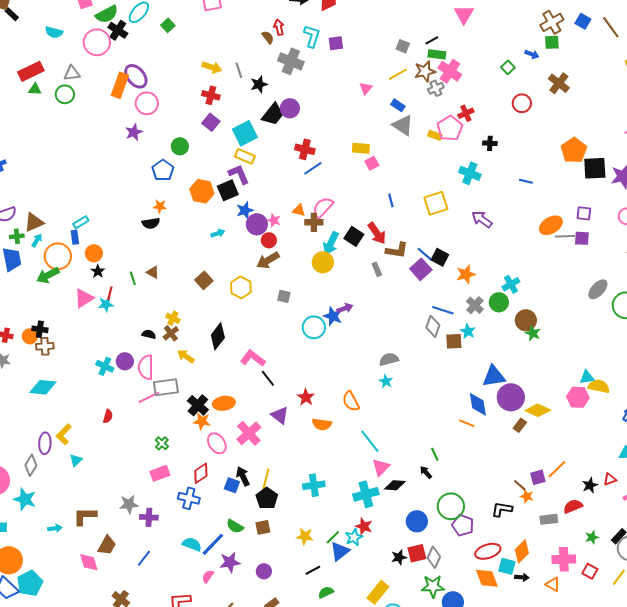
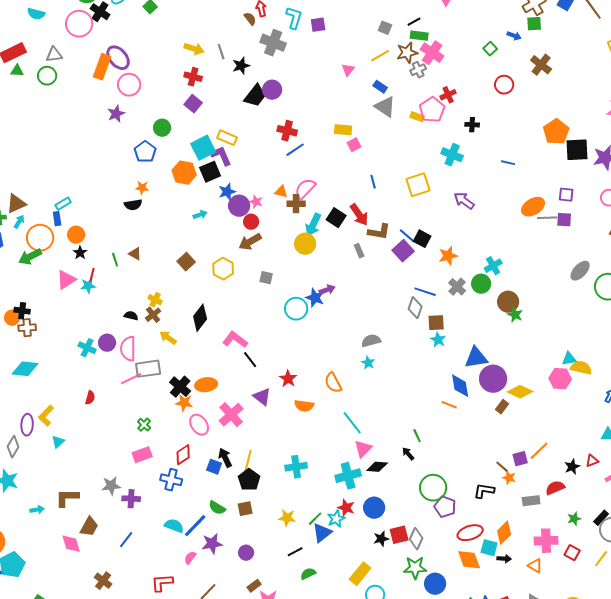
cyan square: (245, 133) -> (203, 148), moved
cyan star: (468, 331) -> (438, 340), moved
blue circle: (417, 521) -> (374, 508), moved

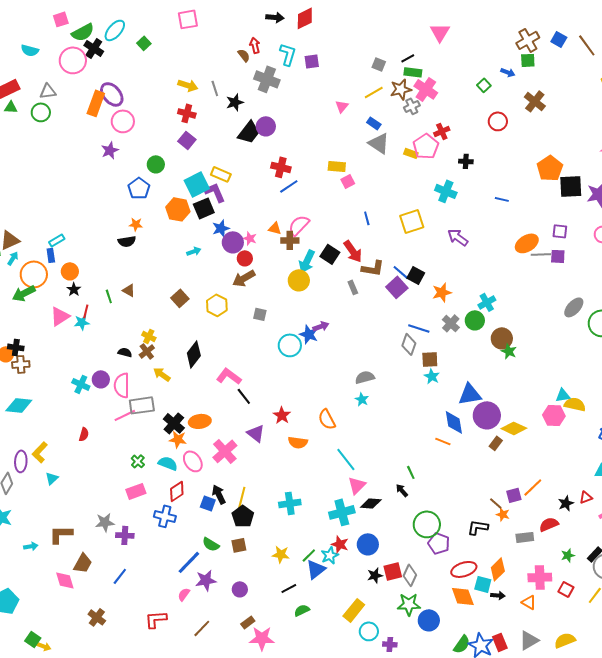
cyan semicircle: (174, 526) -> (168, 463), moved

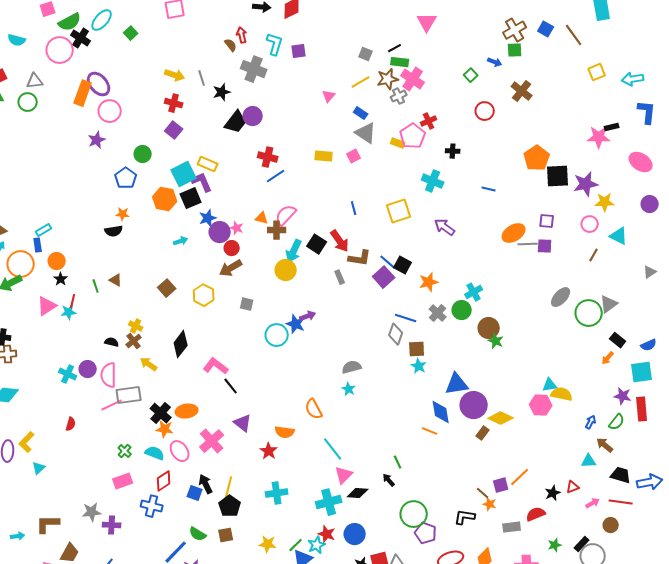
pink square: (348, 181) -> (354, 156), moved
red star: (282, 415) -> (269, 451), moved

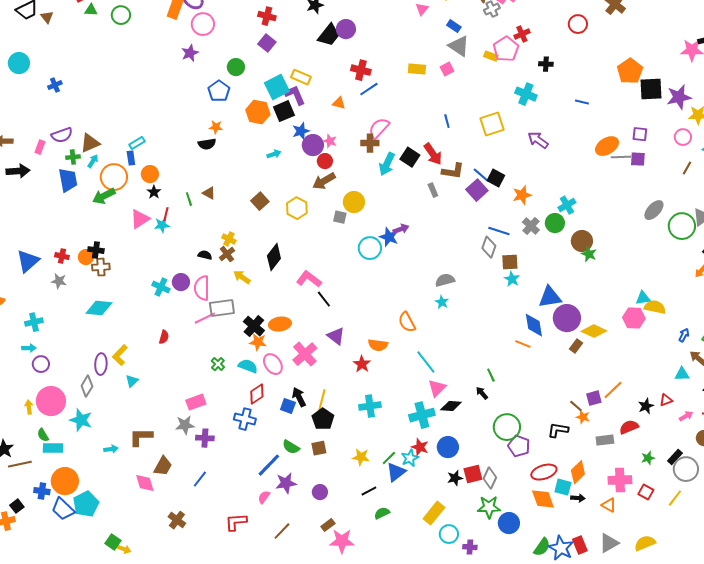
orange triangle: (262, 218) -> (339, 103), moved
yellow circle: (286, 270) -> (354, 202), moved
pink rectangle: (123, 481) -> (196, 402), moved

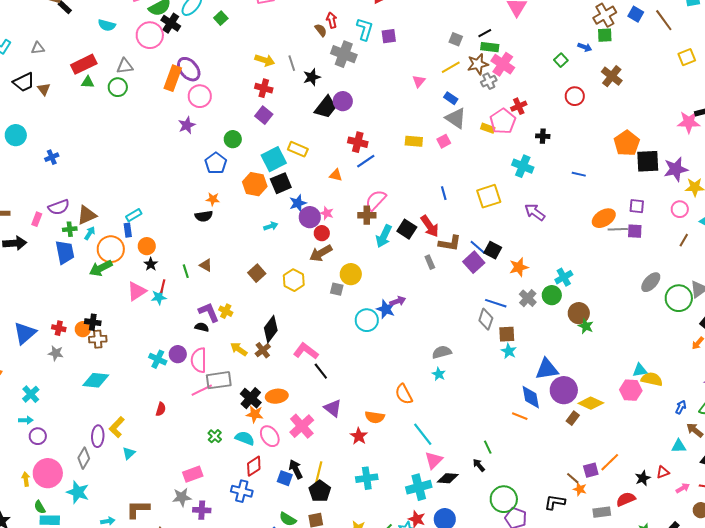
purple L-shape: (295, 95) -> (209, 312), moved
brown cross: (227, 254) -> (263, 350), moved
cyan cross: (34, 322) -> (31, 394), turned -30

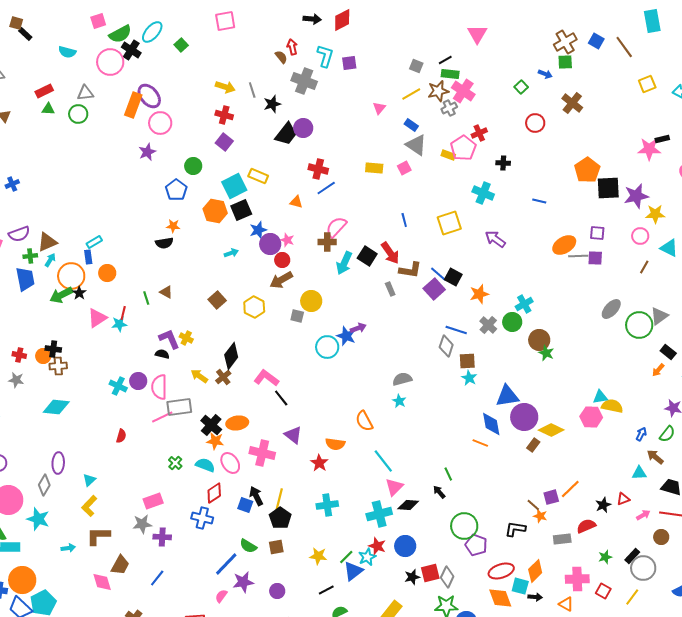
red rectangle: (84, 64) -> (44, 91), size x0.7
black star: (151, 264) -> (79, 293), moved
pink cross: (302, 426) -> (262, 453), turned -35
yellow L-shape: (117, 427) -> (89, 506), moved

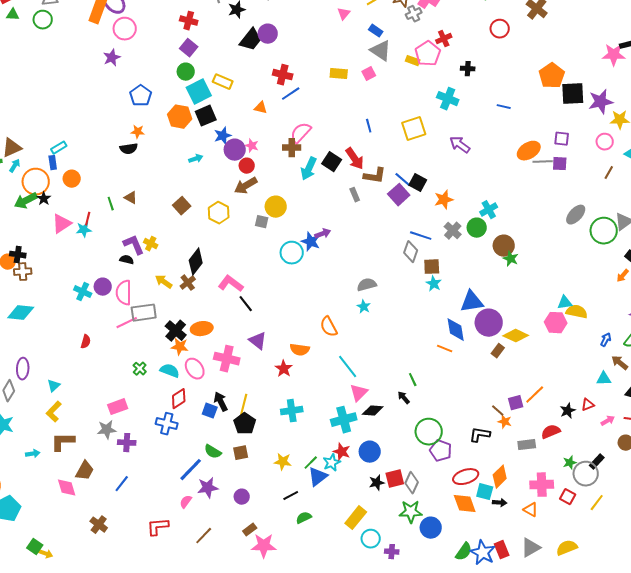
green circle: (193, 166) -> (186, 72), moved
gray circle: (643, 568) -> (586, 474), moved

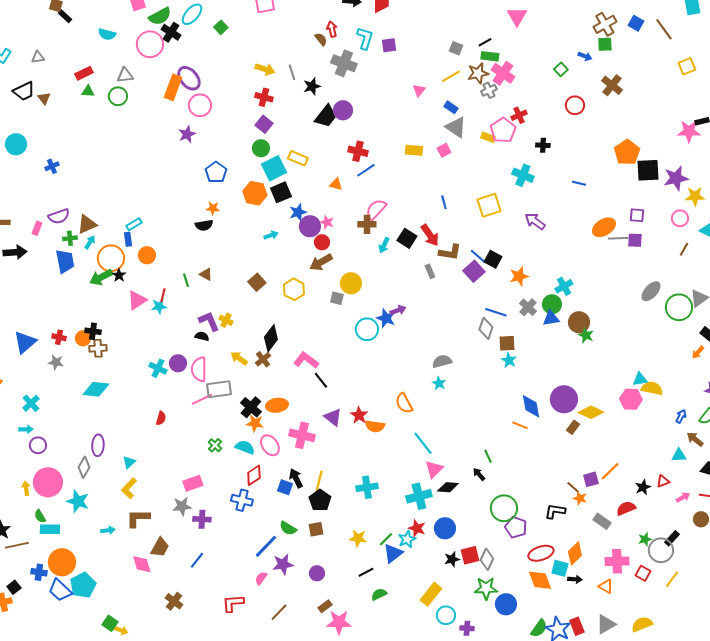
cyan arrow: (309, 169) -> (384, 245), size x0.7
blue triangle: (472, 302) -> (551, 318), moved, size x0.7
red star: (284, 369) -> (359, 415), moved
gray rectangle: (527, 445) -> (602, 521), turned 42

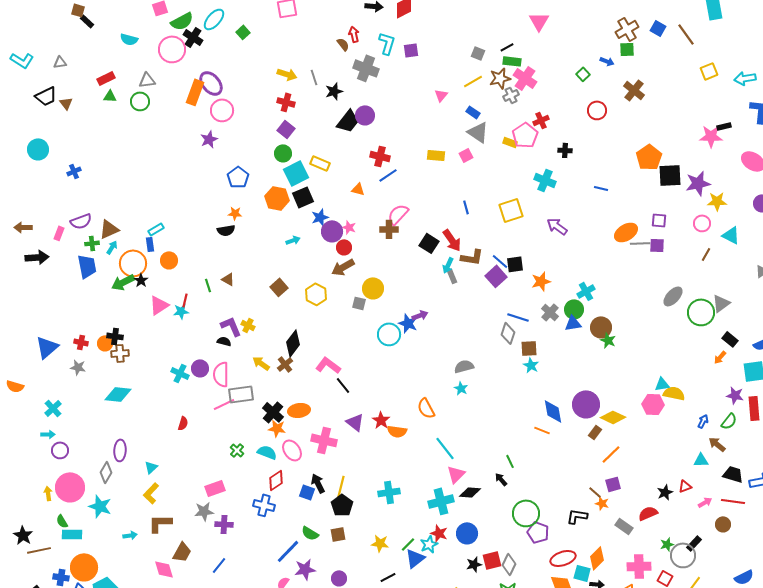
cyan arrow: (384, 245) -> (448, 265), moved
black square: (493, 259) -> (515, 264), turned -36
orange line: (610, 471) -> (611, 454), moved

